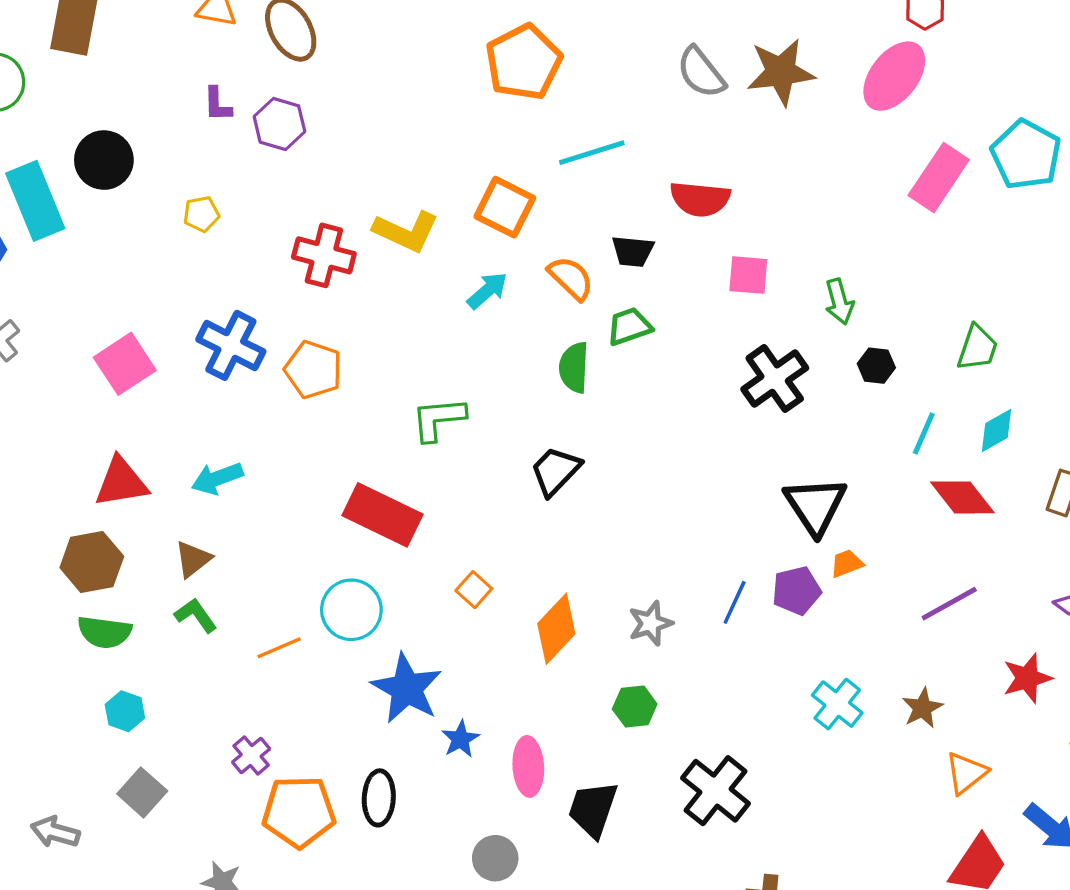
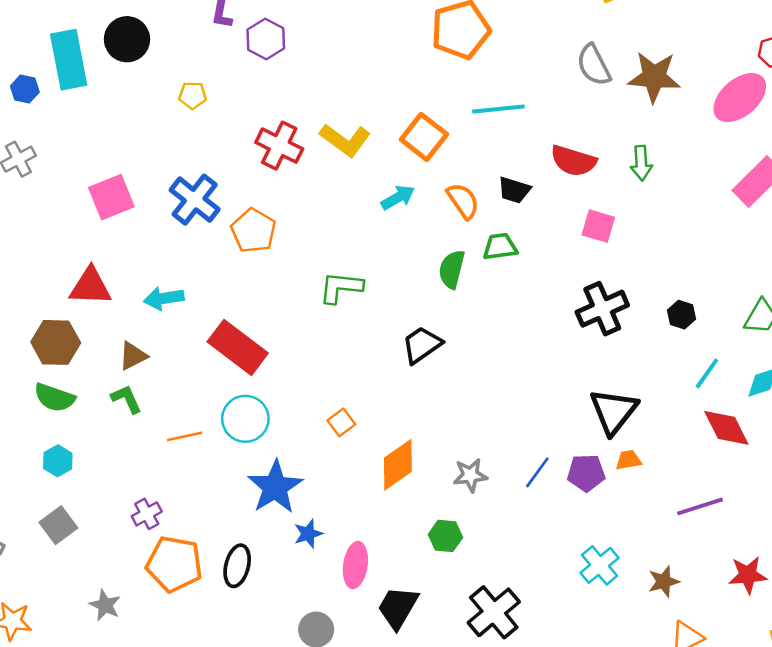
green arrow: (839, 302) -> (641, 163), moved
red rectangle: (382, 515) -> (238, 347), moved

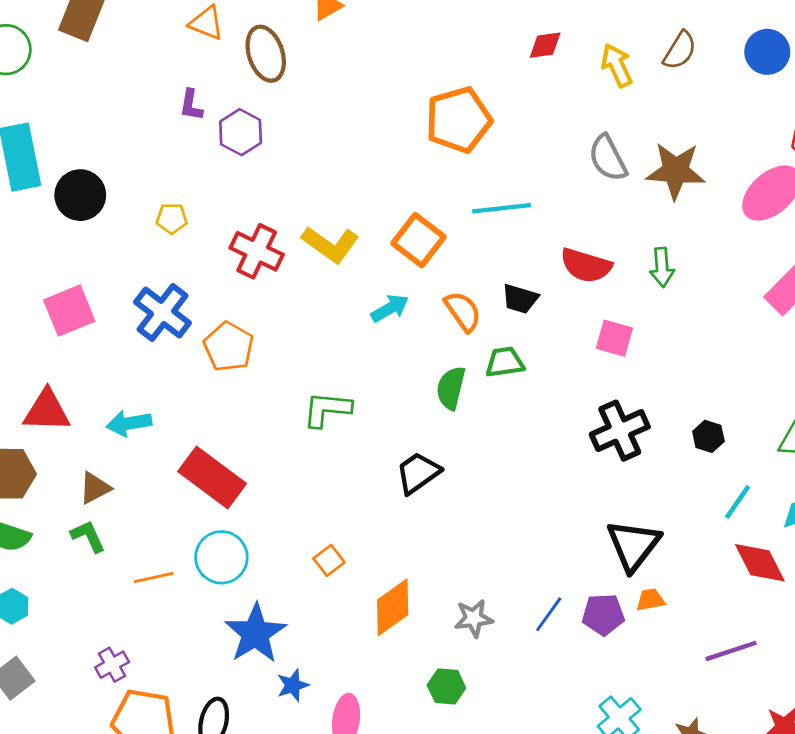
black circle: (127, 39) -> (80, 195), moved
yellow pentagon: (193, 95) -> (172, 218), moved

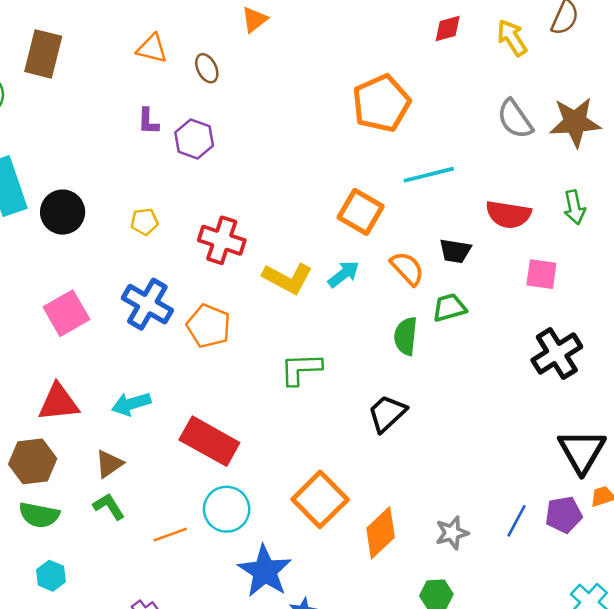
brown ellipse: (266, 54) -> (207, 68), size x0.6
yellow L-shape: (330, 244) -> (288, 278), moved
orange square: (329, 560) -> (320, 499), size x2.0

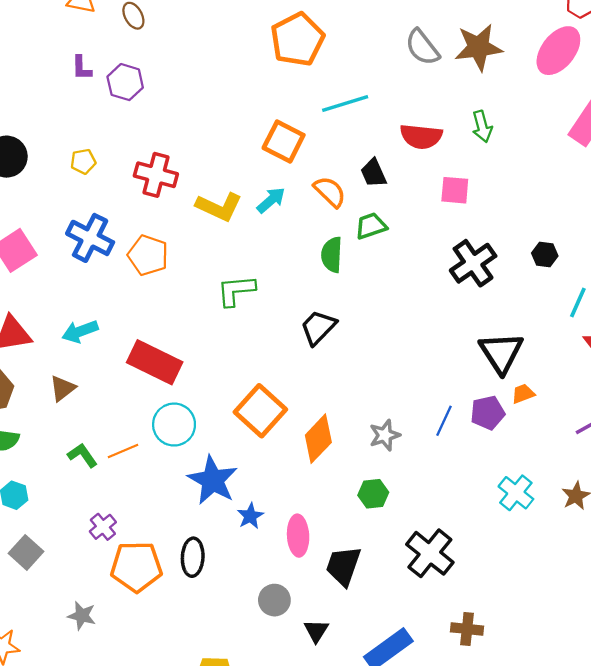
black trapezoid: (455, 251) -> (373, 173), turned 60
green L-shape: (109, 506) -> (82, 455), moved

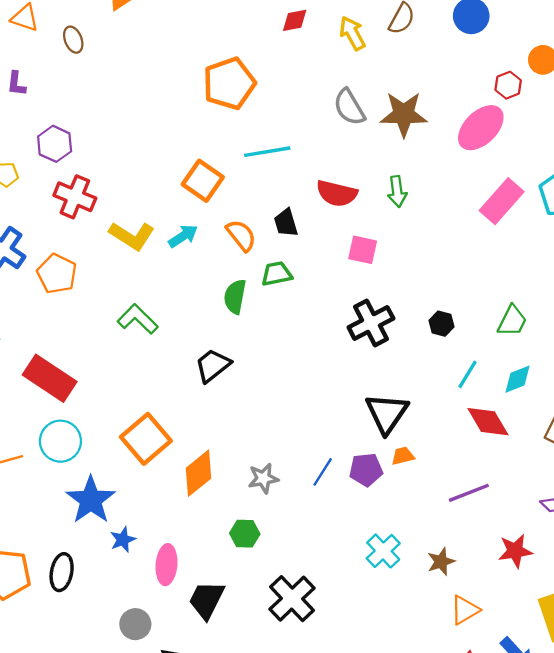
purple hexagon: (125, 82) -> (55, 144), moved
green L-shape: (236, 290) -> (138, 319), turned 42

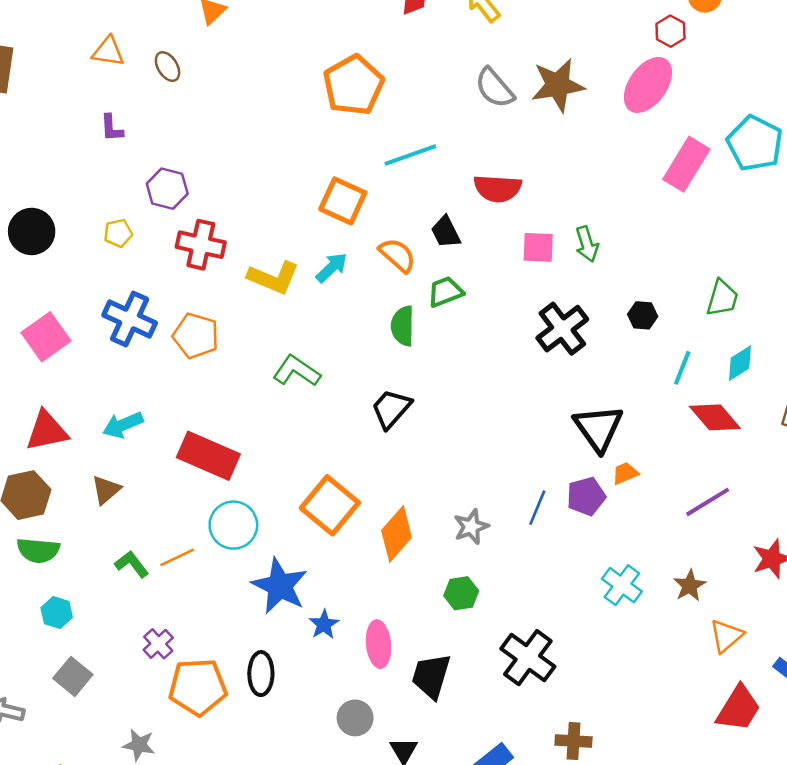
green arrow: (397, 192) -> (587, 244), moved

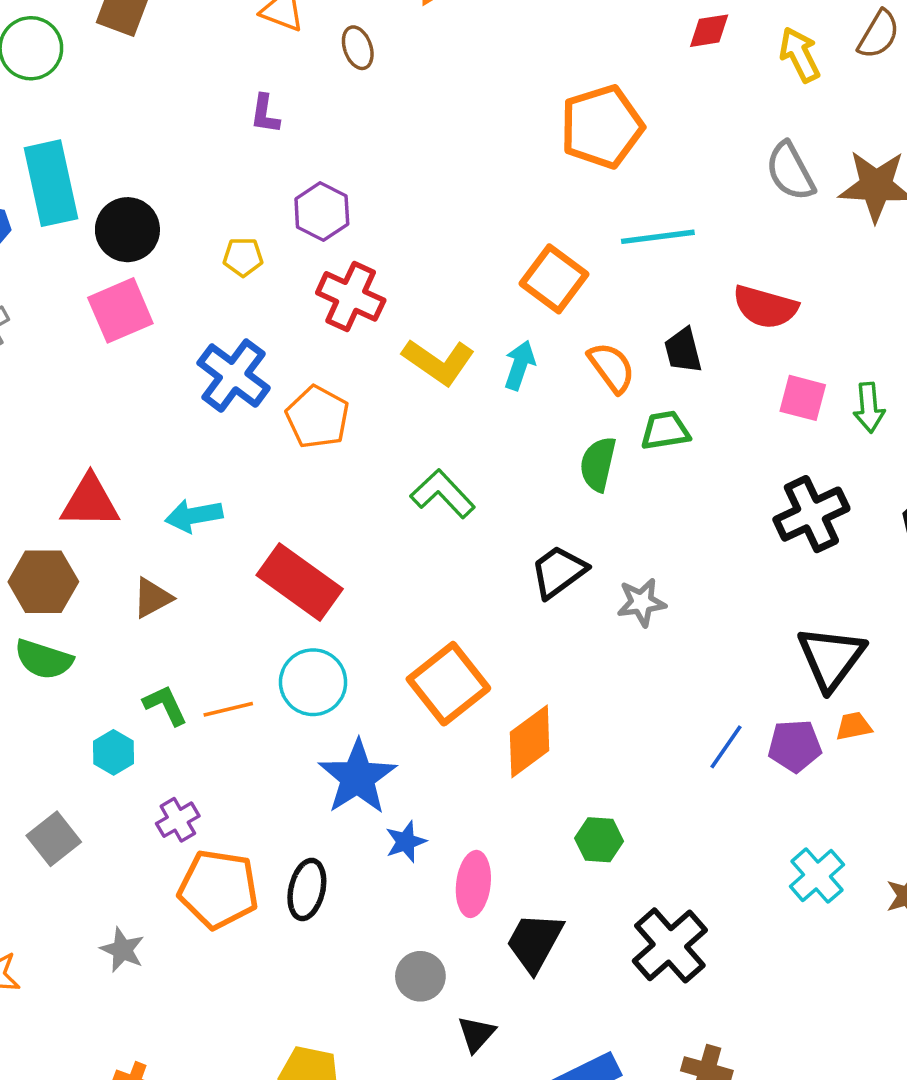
cyan arrow: (332, 268) -> (520, 365), turned -40
pink square: (46, 337) -> (120, 310), moved
gray star: (471, 527) -> (641, 602), moved
cyan hexagon: (57, 613) -> (114, 752), moved

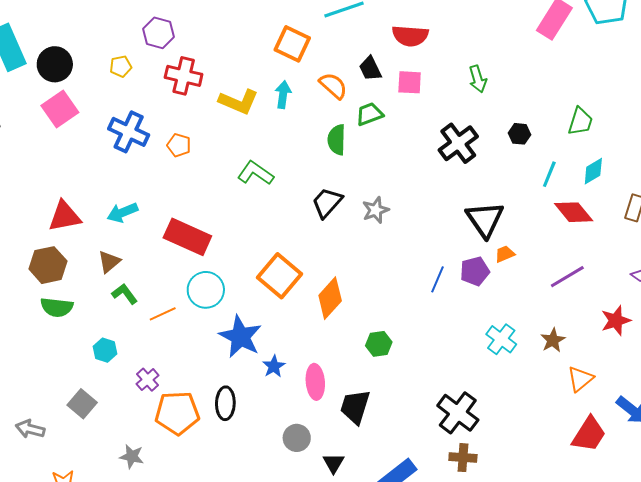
pink square: (803, 398) -> (410, 82), moved
orange pentagon: (318, 417) -> (179, 145), size x0.7
green L-shape: (165, 705) -> (125, 294), moved
black cross: (670, 945) -> (458, 413), moved

